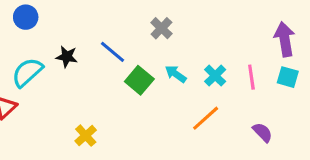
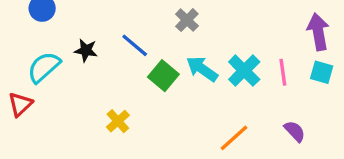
cyan arrow: (176, 74) -> (202, 69), size x1.4
cyan cross: (215, 76) -> (244, 71), size x1.4
orange line: (206, 118) -> (234, 138), moved
yellow cross: (86, 136) -> (118, 121), moved

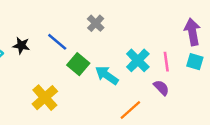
cyan arrow: (202, 69) -> (107, 75), moved
yellow cross: (118, 121) -> (45, 98), size x1.5
purple semicircle: (295, 131) -> (161, 88), moved

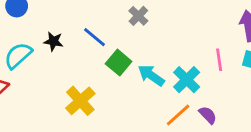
cyan cross: (138, 60) -> (187, 80), moved
purple semicircle: (161, 88) -> (208, 115), moved

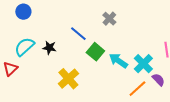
black star: (53, 41) -> (49, 48), moved
purple semicircle: (208, 115) -> (158, 80), moved

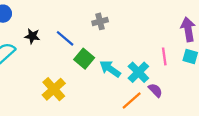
gray cross: (109, 19) -> (100, 21), turned 32
black star: (49, 48) -> (32, 36), moved

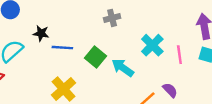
blue line: (65, 38) -> (62, 48), moved, turned -36
cyan cross: (138, 72) -> (152, 45), moved

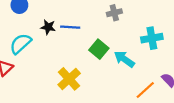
cyan cross: (152, 45) -> (152, 38), turned 35
blue line: (62, 48) -> (70, 27), moved

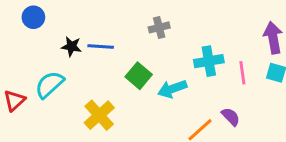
cyan semicircle: (21, 44) -> (49, 84), moved
cyan arrow: (124, 59) -> (172, 89), turned -55

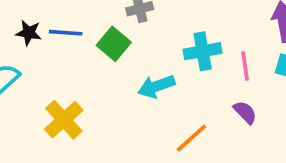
green square: (139, 76) -> (114, 44), moved
purple semicircle: (231, 117) -> (245, 112), moved

